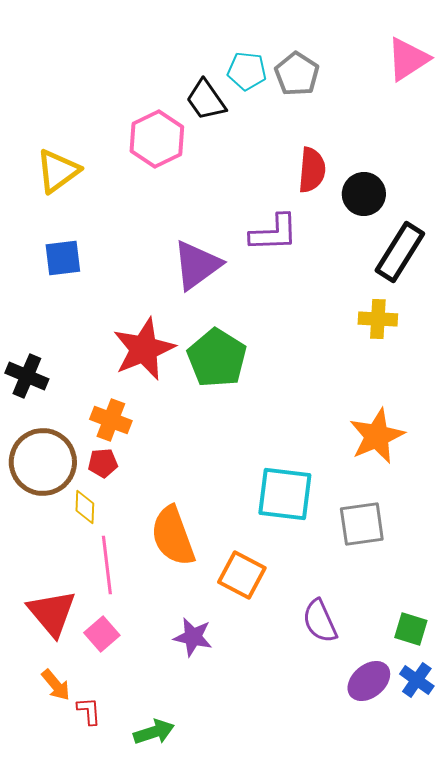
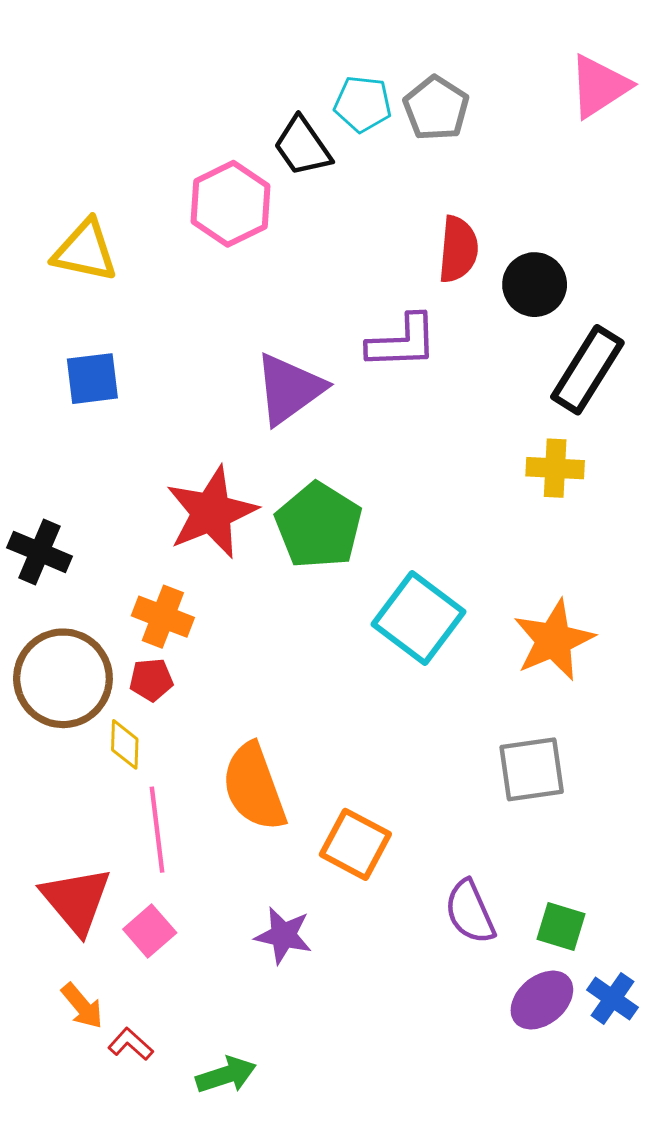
yellow triangle: (58, 171) -> (85, 251), turned 48
cyan square: (285, 494) -> (419, 618), moved, turned 30
green square: (411, 629) -> (561, 927), moved
red L-shape: (89, 711) -> (131, 1044), turned -44

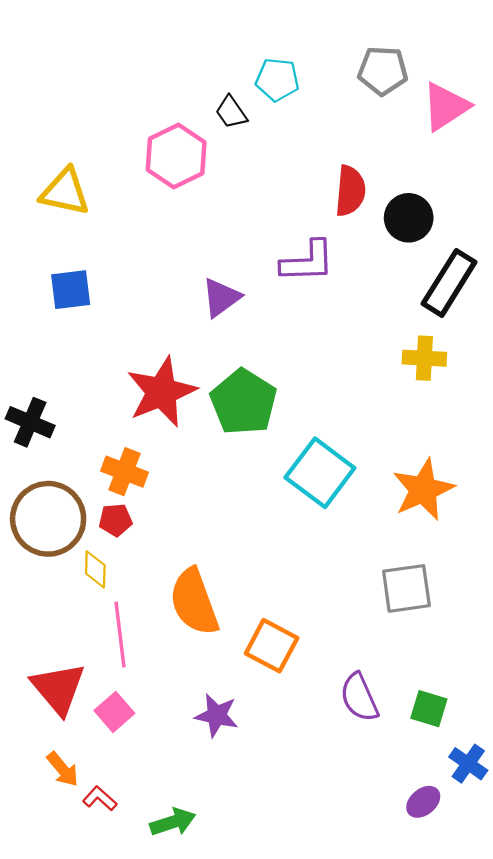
pink triangle: (599, 86) -> (446, 107), moved
gray pentagon: (436, 108) -> (383, 71), moved, turned -30
black trapezoid: (302, 146) -> (231, 112), size x0.7
purple triangle: (289, 389) -> (221, 298), size x0.7
purple ellipse: (542, 1000) -> (423, 802), moved, size x0.7

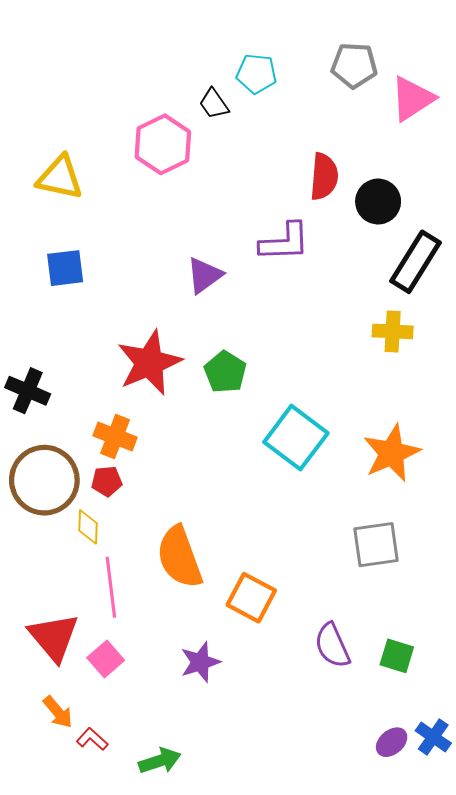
green pentagon: (244, 402) -> (225, 372), size x0.7
purple star: (217, 715) -> (200, 662), turned -30
blue cross: (468, 764) -> (433, 737), moved

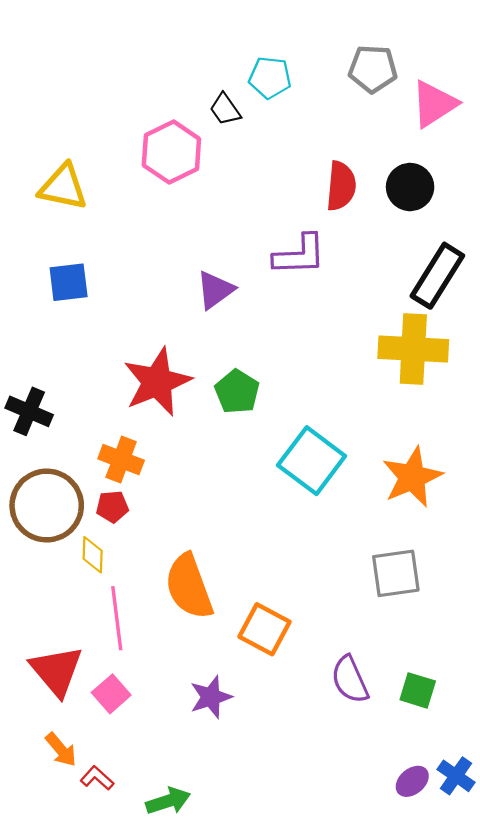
black circle: (378, 202) -> (410, 187), moved
yellow cross: (393, 331) -> (413, 349), size x1.6

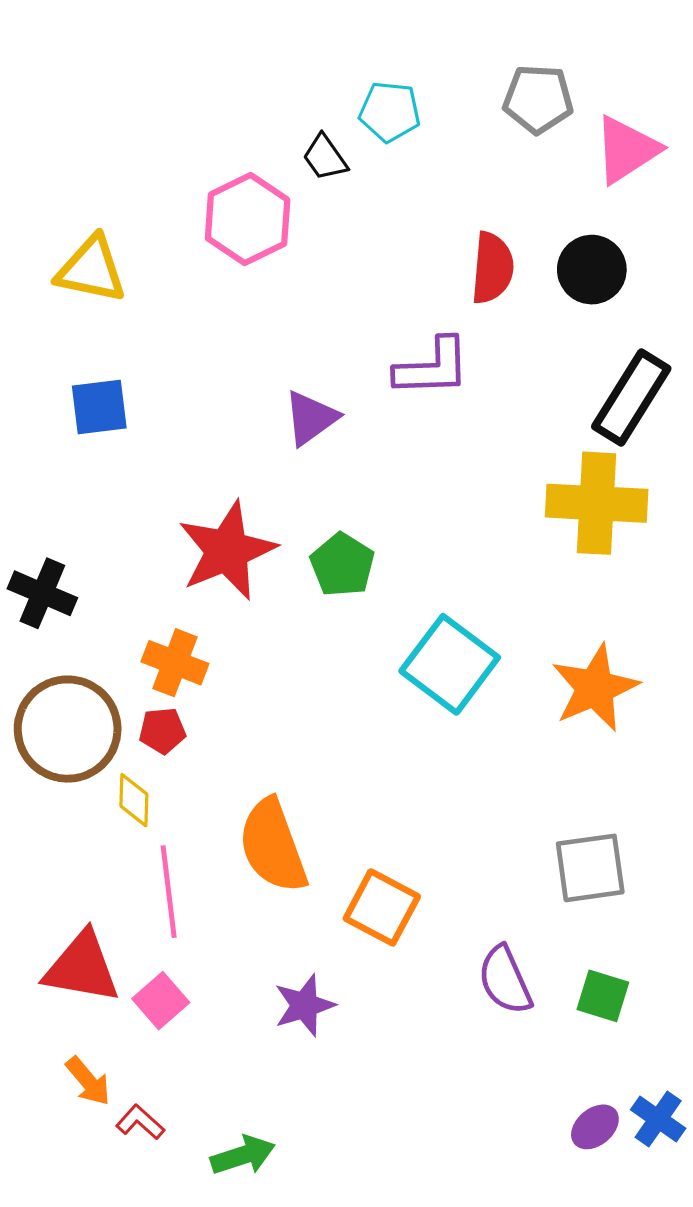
gray square: (396, 573) -> (590, 868), moved
red triangle: (57, 671) -> (82, 967), turned -40

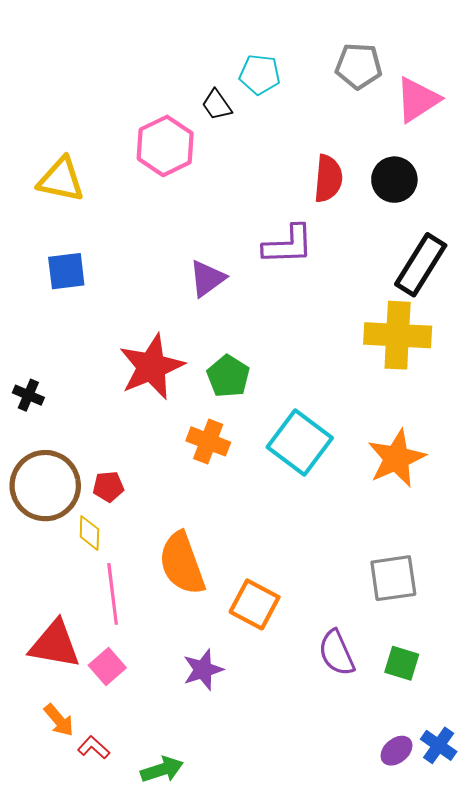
black cross: (42, 593) -> (28, 395), size x0.7
orange cross: (175, 663) -> (208, 441), moved

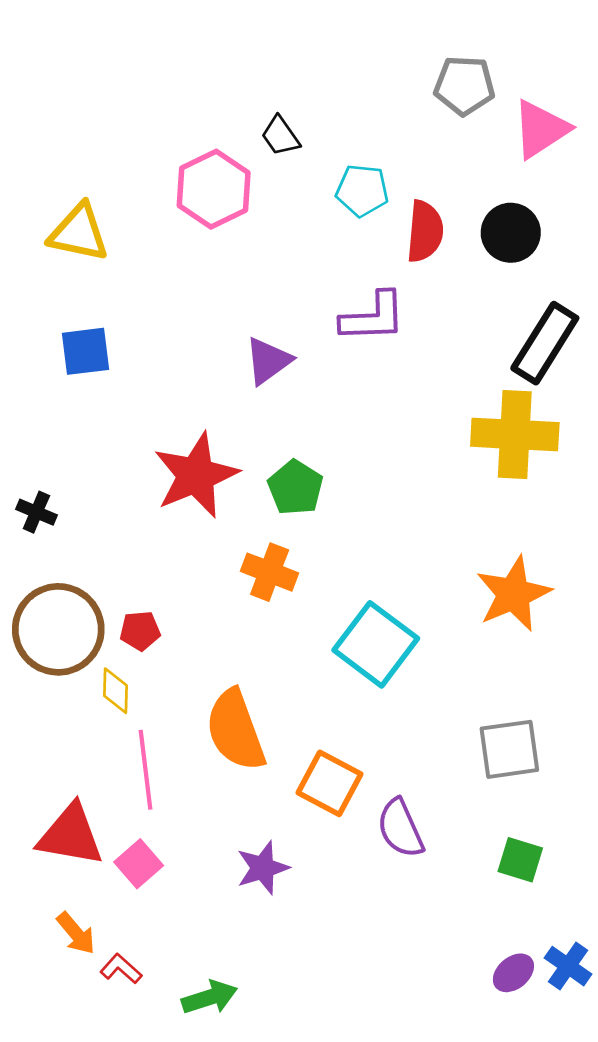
cyan pentagon: (260, 74) -> (362, 190), moved
cyan square: (300, 442) -> (376, 644), moved
purple semicircle: (337, 653) -> (400, 828), moved

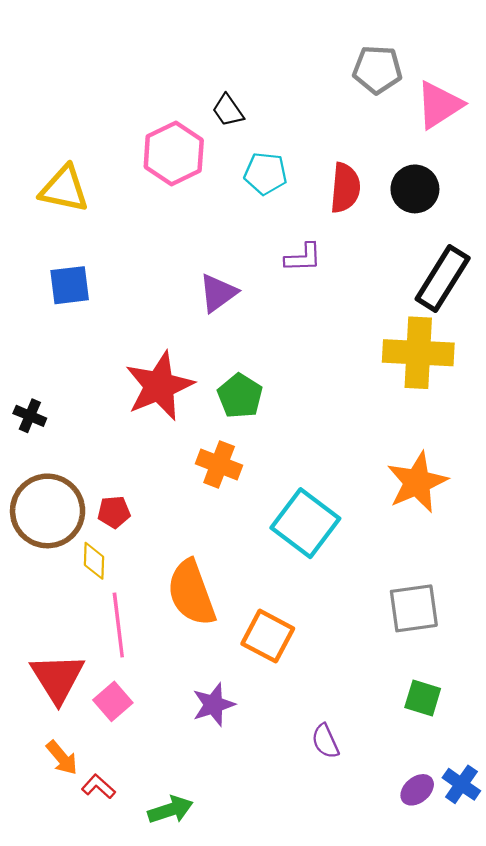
cyan pentagon: (362, 190) -> (266, 173), moved
purple L-shape: (373, 317) -> (303, 258), size x0.7
purple semicircle: (400, 828) -> (325, 741), moved, size x0.7
red triangle: (71, 835) -> (57, 678), turned 48

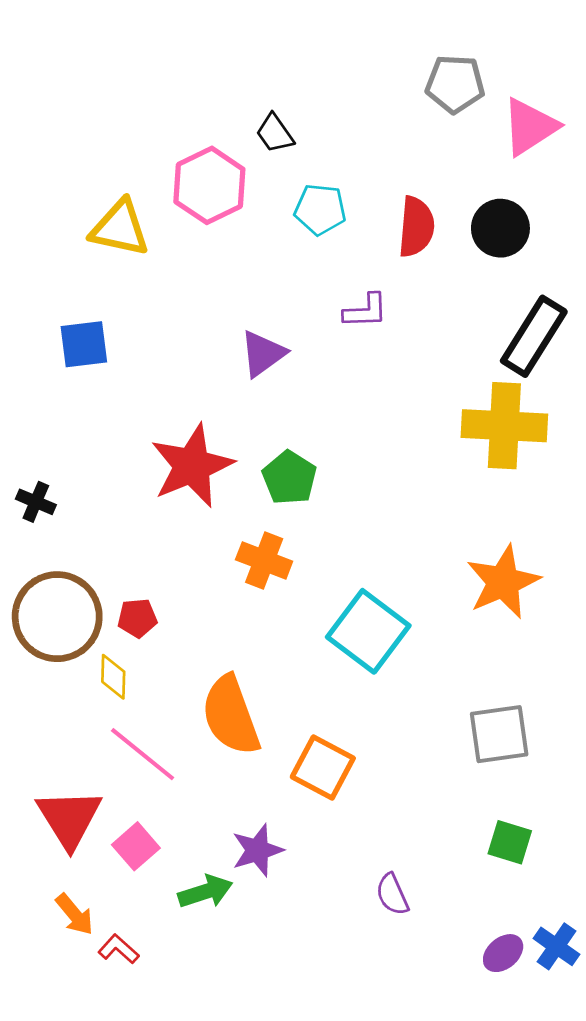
yellow triangle: (64, 189) -> (120, 228), moved
pink line: (118, 625) -> (143, 754), turned -44
green arrow: (170, 810) -> (205, 892), moved

